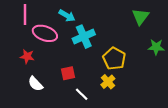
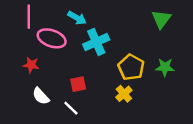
green star: (156, 47) -> (165, 67), moved
white line: (82, 94) -> (71, 108), moved

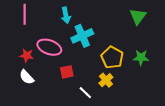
cyan arrow: (77, 18) -> (66, 15), turned 49
pink ellipse: (52, 38) -> (49, 47), moved
white semicircle: (41, 96) -> (27, 77), moved
white line: (71, 108) -> (85, 93), moved

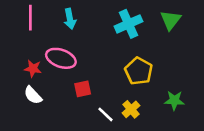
cyan arrow: (66, 15) -> (70, 19), moved
cyan cross: (82, 36) -> (128, 24), moved
green star: (141, 57) -> (174, 100), moved
yellow cross: (106, 80) -> (131, 109), moved

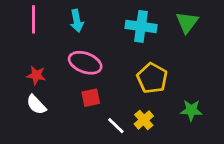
cyan cross: (128, 24) -> (141, 26), turned 32
pink ellipse: (61, 58) -> (85, 63), moved

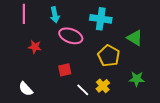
green triangle: (187, 22) -> (135, 38), moved, turned -36
pink ellipse: (85, 63) -> (71, 36), moved
red star: (36, 75) -> (35, 47), moved
white semicircle: (36, 105) -> (26, 89), moved

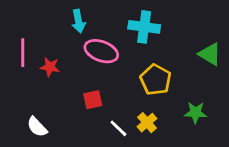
pink line: (24, 14) -> (23, 53), moved
green triangle: (135, 38) -> (210, 54), moved

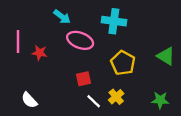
cyan arrow: (78, 21) -> (62, 17), turned -42
green triangle: (210, 54) -> (166, 56), moved
red square: (93, 100) -> (83, 79), moved
green star: (196, 113) -> (160, 100), moved

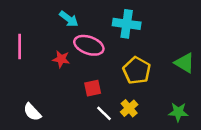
red star: (39, 53) -> (61, 59), moved

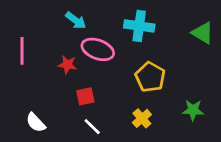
green triangle: (185, 63) -> (203, 33), moved
red square: (93, 88) -> (85, 96), moved
green star: (178, 112) -> (193, 110), moved
white line: (104, 113) -> (92, 127), moved

